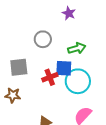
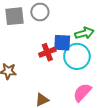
green arrow: (77, 48) -> (84, 33), moved
gray square: (19, 67) -> (15, 16), moved

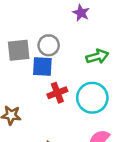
green arrow: (84, 33) -> (97, 57), moved
blue square: (62, 43) -> (42, 67), moved

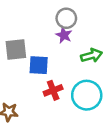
purple star: (81, 13) -> (64, 35), moved
gray circle: (49, 45) -> (66, 18), moved

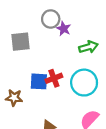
gray circle: (66, 18) -> (51, 19), moved
blue square: (39, 65) -> (39, 81), moved

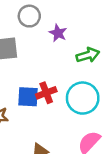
gray circle: (51, 19) -> (29, 16), moved

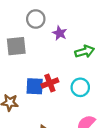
cyan circle: (83, 98) -> (80, 87), size x0.7

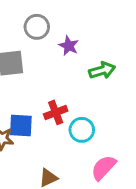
blue square: (35, 86) -> (21, 126), moved
cyan circle: (80, 87) -> (82, 130), moved

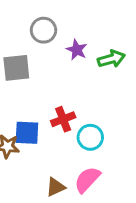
green arrow: (102, 70) -> (111, 59), moved
pink semicircle: (104, 168) -> (87, 180), moved

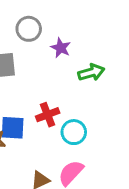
green arrow: (111, 59) -> (91, 72), moved

